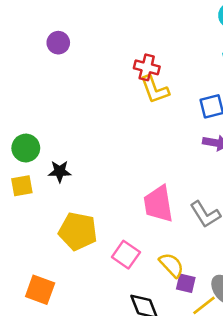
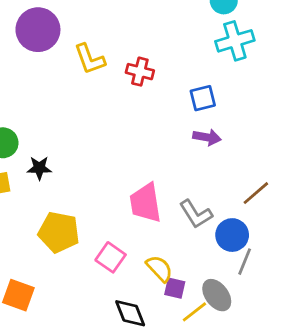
purple circle: (58, 43) -> (38, 30), size x1.8
red cross: (147, 67) -> (140, 72), moved
yellow L-shape: (155, 89) -> (90, 59), moved

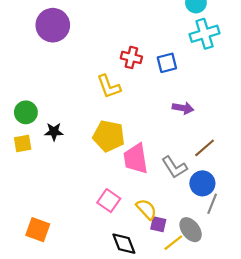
yellow L-shape: (90, 59) -> (109, 87), moved
blue square: (203, 98) -> (167, 63), moved
brown line: (256, 193) -> (205, 148), moved
yellow pentagon: (59, 232) -> (109, 136), moved

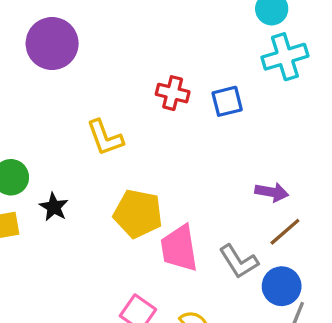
yellow L-shape: (109, 87) -> (105, 138), moved
purple arrow: (183, 108) -> (272, 192), moved
black star: (54, 132) -> (54, 207), turned 30

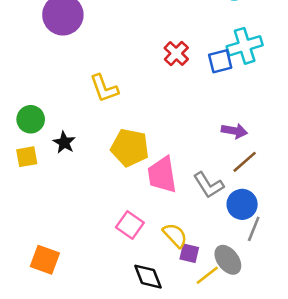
cyan cross: (285, 57) -> (245, 46), moved
red cross: (173, 93) -> (176, 54), moved, turned 30
blue square: (227, 101) -> (220, 61), moved

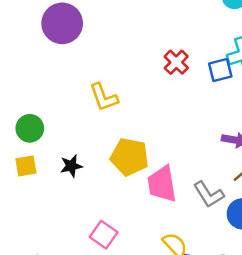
black star: (64, 142) -> (71, 166), moved, turned 30
pink square: (130, 225) -> (104, 235), moved

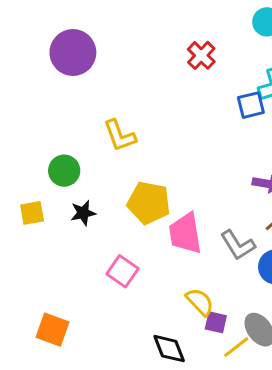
red cross: (176, 62) -> (201, 55), moved
green circle: (30, 128) -> (64, 171), moved
pink square: (104, 235) -> (123, 271), moved

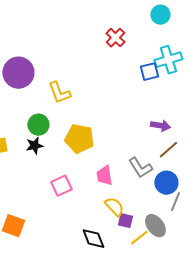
purple circle: (73, 53) -> (18, 73), moved
green circle: (64, 171) -> (38, 125), moved
pink trapezoid: (185, 233) -> (104, 176), moved, size x0.7
pink square: (123, 271) -> (61, 186), turned 30

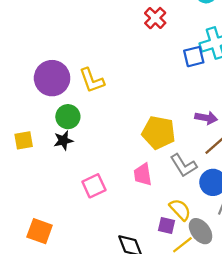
purple circle: (18, 73) -> (52, 78), moved
yellow pentagon: (79, 139) -> (159, 133), moved
yellow semicircle: (114, 207) -> (180, 210), moved

